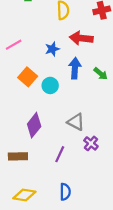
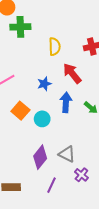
red arrow: (81, 38) -> (72, 73), turned 45
purple diamond: (34, 125) -> (40, 157), moved

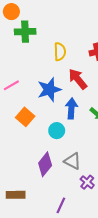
blue star: (44, 84) -> (49, 90), size x1.6
cyan circle: (42, 119) -> (57, 131), moved
purple line: (51, 185) -> (61, 205), moved

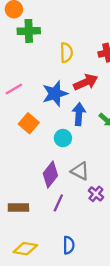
red arrow: (78, 79) -> (86, 82), turned 105
purple line: (61, 205) -> (58, 203), moved

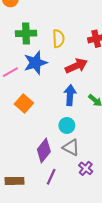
green cross: (29, 31) -> (26, 33), moved
blue star: (55, 94) -> (35, 63), moved
cyan circle: (63, 138) -> (67, 125), moved

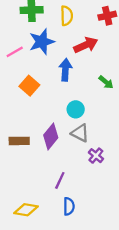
blue arrow: (70, 95) -> (65, 70), moved
purple line: (51, 177) -> (60, 180), moved
brown rectangle: (15, 181) -> (19, 141), moved

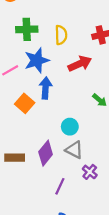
blue arrow: (65, 70) -> (46, 88), moved
purple line: (60, 180) -> (60, 186), moved

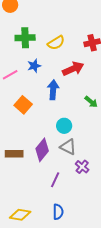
yellow semicircle: (61, 35) -> (56, 43), turned 60
blue star: (37, 60) -> (34, 66), size x0.6
blue arrow: (46, 88) -> (53, 90), moved

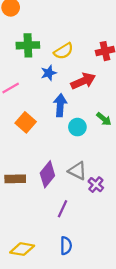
blue star: (34, 66) -> (49, 73), moved
cyan circle: (64, 126) -> (77, 127), moved
purple cross: (82, 167) -> (96, 185), moved

